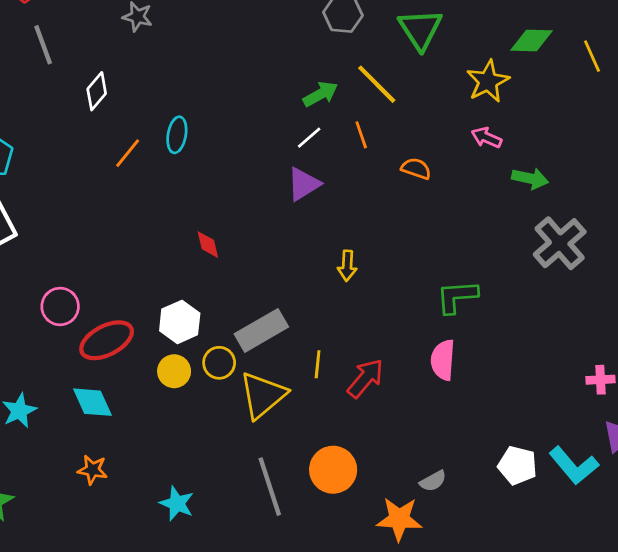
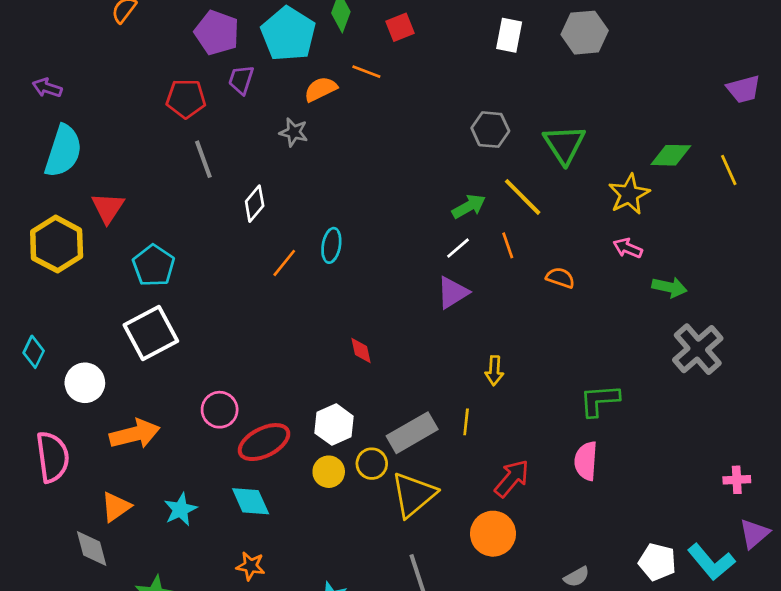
yellow line: (318, 364) -> (466, 422), moved
orange circle: (333, 470) -> (493, 534), moved

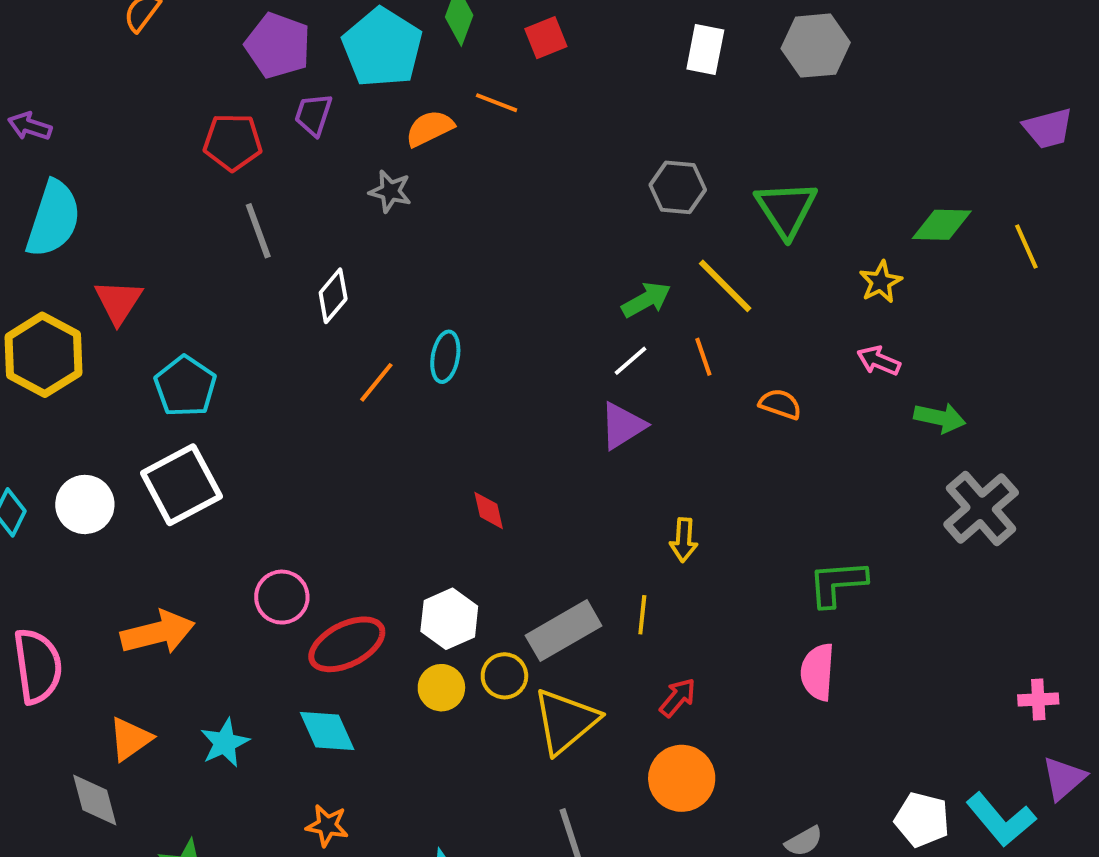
yellow star: (629, 194) -> (881, 282), size x0.7
white circle: (85, 383) -> (85, 504), moved
red arrow: (512, 478) -> (678, 698), moved, size x0.7

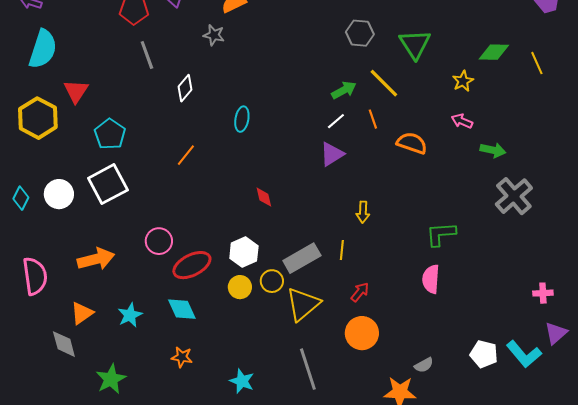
orange line: (376, 382) -> (186, 155), moved
orange semicircle: (780, 404) -> (412, 143), size x1.4

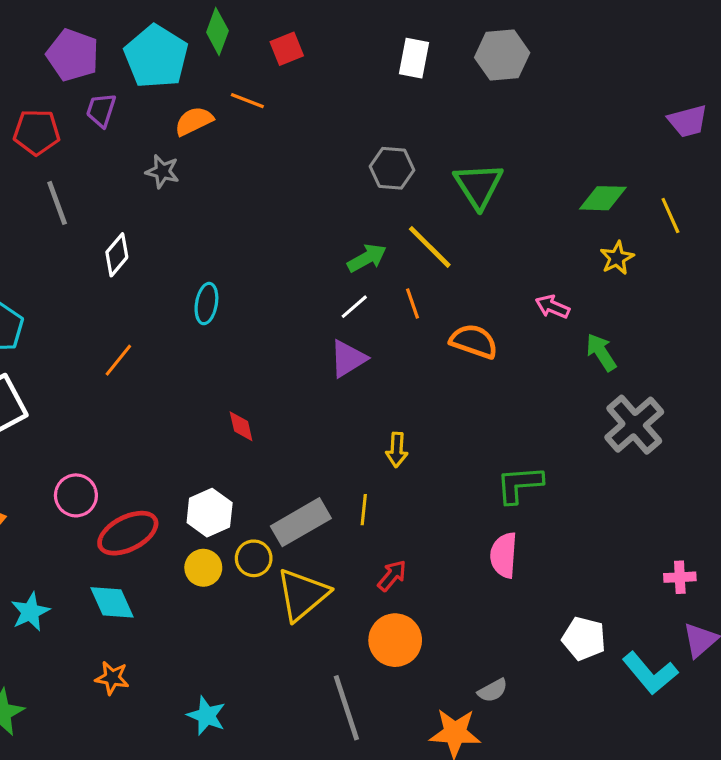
yellow star: (463, 81) -> (617, 258), moved
green arrow: (493, 150) -> (601, 352), turned -135
white pentagon: (484, 354) -> (584, 639), moved
gray line: (308, 369) -> (346, 708), moved

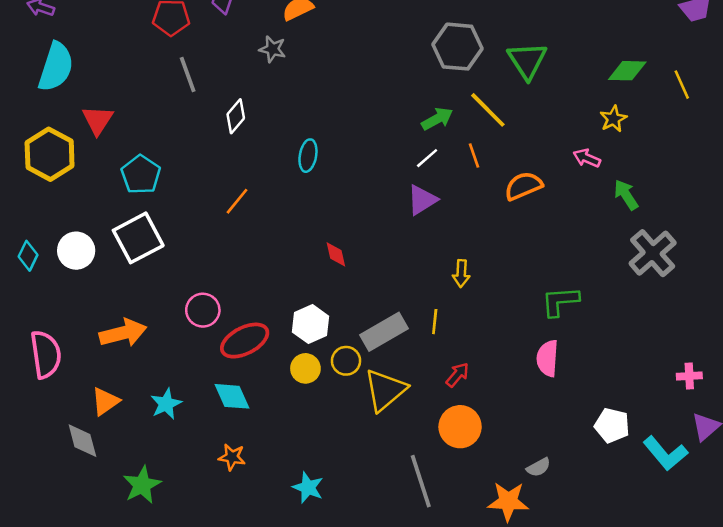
gray hexagon: (392, 168) -> (457, 47), size x1.4
yellow star: (617, 258) -> (613, 119), moved
orange semicircle: (474, 341) -> (523, 186), turned -42

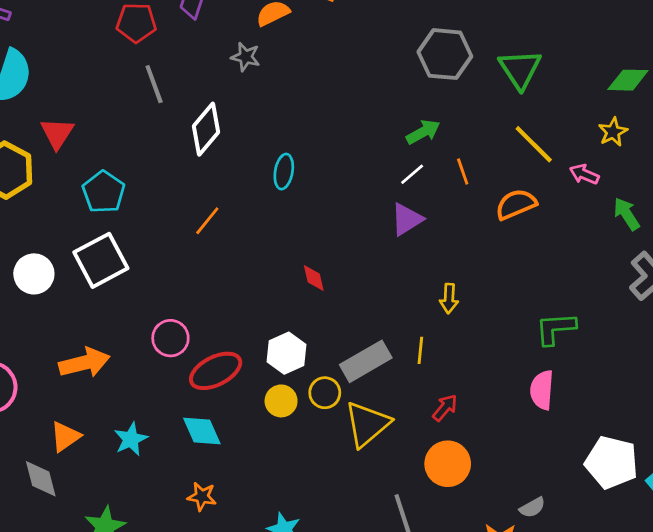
yellow line: (488, 110) -> (534, 144), moved
white diamond: (236, 116) -> (206, 129), size x1.4
white pentagon: (612, 425) -> (612, 462), size x1.4

